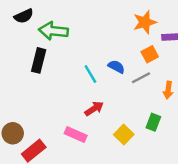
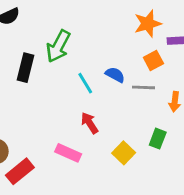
green arrow: (53, 31) -> (58, 46), moved, turned -68
gray line: (141, 78) -> (143, 87), turned 30
red arrow: (94, 109) -> (89, 123), turned -90

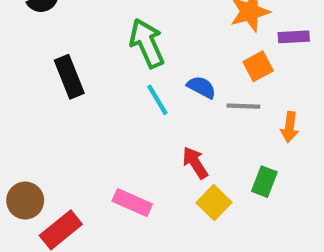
green arrow: (58, 46) -> (147, 43), moved, turned 128
black rectangle: (26, 68) -> (69, 77), turned -36
red arrow: (89, 123) -> (195, 163), moved

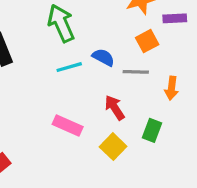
cyan line: (157, 100) -> (69, 67), turned -75
red arrow: (195, 163) -> (115, 108), moved
pink rectangle: (132, 203) -> (68, 125), moved

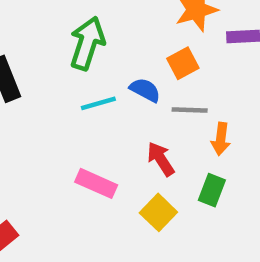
green arrow: (61, 23) -> (87, 43), turned 42
orange square: (147, 41) -> (183, 63), moved
orange arrow: (172, 88) -> (221, 139), moved

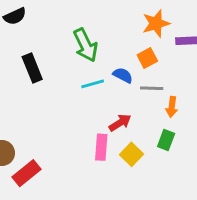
green arrow: (87, 43) -> (85, 45), turned 136
red arrow: (161, 159) -> (120, 123), moved, turned 90
pink rectangle: (96, 183) -> (101, 147), moved, turned 70

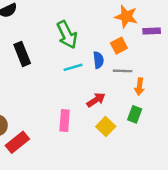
orange star: (156, 23) -> (126, 16), turned 30
blue semicircle: (123, 75) -> (98, 60), turned 56
pink rectangle: (101, 147) -> (65, 120), moved

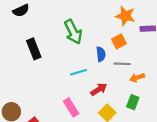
cyan line: (73, 67) -> (78, 72), moved
orange arrow: (140, 87) -> (137, 78), turned 64
pink rectangle: (65, 120) -> (71, 107), turned -36

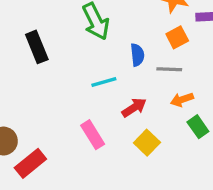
orange square: (119, 41) -> (177, 37), moved
orange arrow: (137, 78) -> (182, 100), moved
green rectangle: (133, 102) -> (198, 127), moved, turned -56

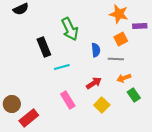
black rectangle: (37, 47) -> (44, 47), moved
cyan line: (104, 82) -> (62, 67), moved

